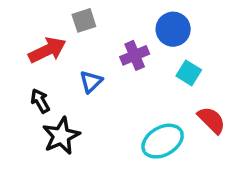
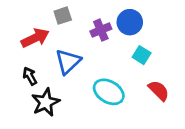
purple cross: (135, 55) -> (101, 30), moved
blue triangle: (91, 82) -> (68, 62), size x1.5
cyan ellipse: (163, 141) -> (109, 92), moved, turned 60

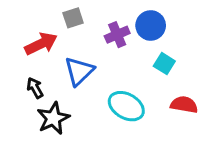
red semicircle: (159, 91) -> (184, 105), turned -35

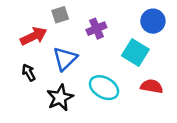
blue circle: (151, 25) -> (153, 21), moved
cyan square: (164, 64) -> (135, 52), size x1.5
black star: (53, 118) -> (60, 98), moved

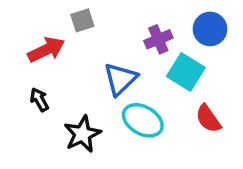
purple cross: (96, 29) -> (158, 39), moved
blue triangle: (65, 59) -> (120, 79), moved
red semicircle: (152, 86) -> (208, 119), turned -135

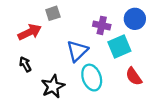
purple cross: (158, 39) -> (102, 25), turned 35
cyan square: (186, 72) -> (119, 47), turned 35
cyan ellipse: (143, 120) -> (92, 78), turned 40

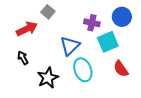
gray square: (53, 13) -> (48, 12), turned -32

